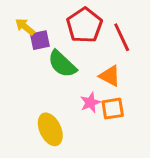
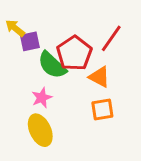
red pentagon: (84, 25) -> (74, 53), moved
red line: (122, 37) -> (111, 38), turned 60
pink star: (90, 103) -> (42, 98), moved

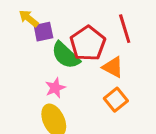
red line: (111, 38) -> (125, 29), turned -52
orange square: (102, 109) -> (116, 100), turned -30

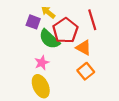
yellow arrow: (29, 18) -> (48, 12), moved
purple square: (43, 32) -> (33, 22), turned 32

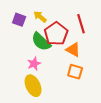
purple square: (33, 22) -> (19, 20), moved
orange square: (86, 71) -> (75, 72), turned -35

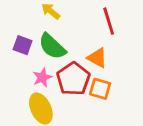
purple square: (19, 20) -> (23, 45), moved
red pentagon: (56, 34) -> (73, 79), moved

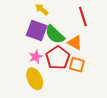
purple square: (23, 45) -> (37, 31), moved, size x1.5
green semicircle: (52, 46) -> (55, 35), moved

